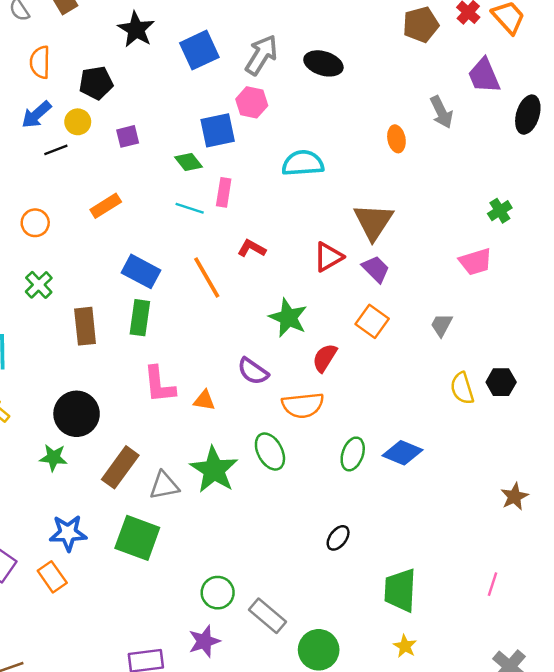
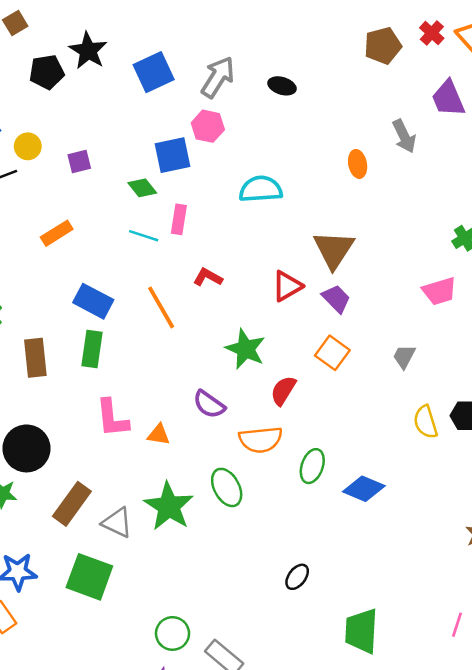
black ellipse: (323, 63) -> (282, 86), size x0.7
black pentagon: (96, 83) -> (47, 72), moved
green ellipse: (353, 454) -> (312, 466), moved
gray triangle: (164, 486) -> (117, 523), turned 36

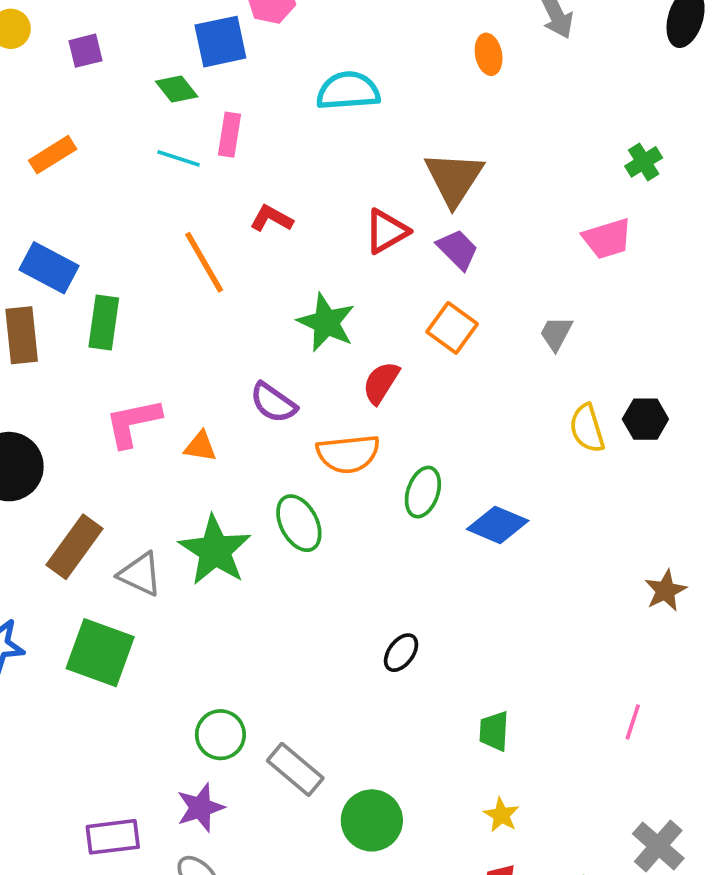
blue rectangle: (93, 301) -> (49, 268), moved
pink L-shape: (112, 418) -> (133, 423), turned 84
green trapezoid: (361, 631) -> (494, 731), size x0.6

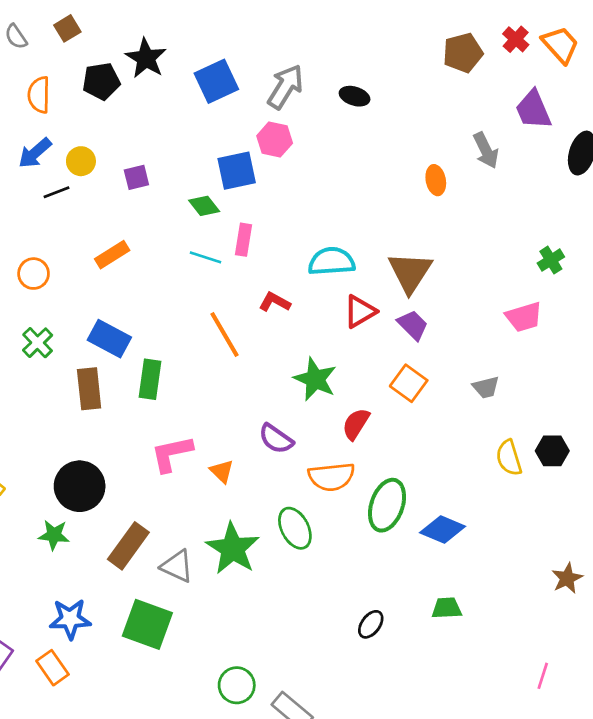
cyan semicircle: (348, 91) -> (331, 261), moved
gray trapezoid: (556, 333) -> (486, 387), turned -132
orange triangle: (200, 446) -> (222, 471), turned 35
green ellipse: (423, 492) -> (387, 505), size x1.4
green trapezoid: (494, 731) -> (447, 608), moved, turned 84

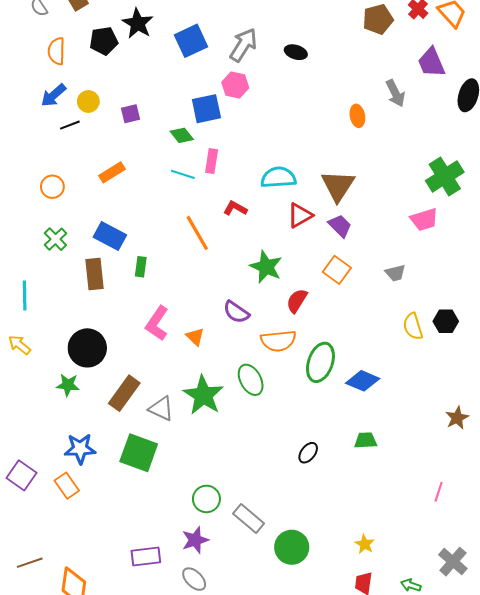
green cross: (551, 260) -> (445, 176), size x1.8
green rectangle: (150, 379) -> (141, 267), size x0.7
pink L-shape: (172, 454) -> (157, 323), turned -44

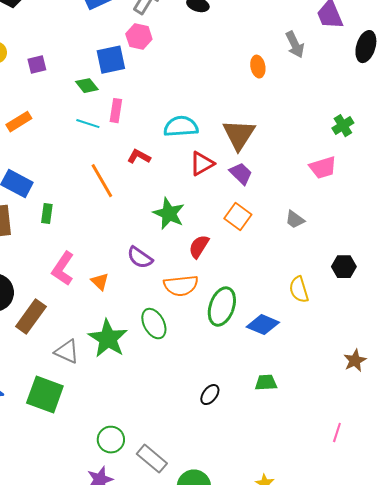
green cross: (445, 176) -> (343, 126), size x0.6
gray trapezoid: (395, 273) -> (295, 220), turned 50
yellow semicircle: (413, 326) -> (299, 290), moved
brown rectangle: (124, 393) -> (31, 317), moved

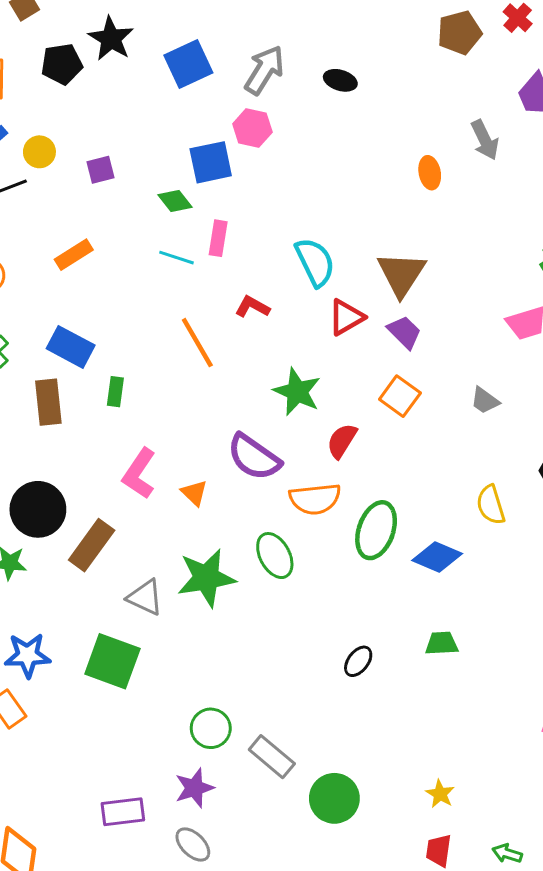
cyan semicircle: (181, 127) -> (315, 262), turned 68
purple semicircle: (140, 258) -> (254, 457), size x1.4
green star: (108, 339) -> (206, 578), turned 30

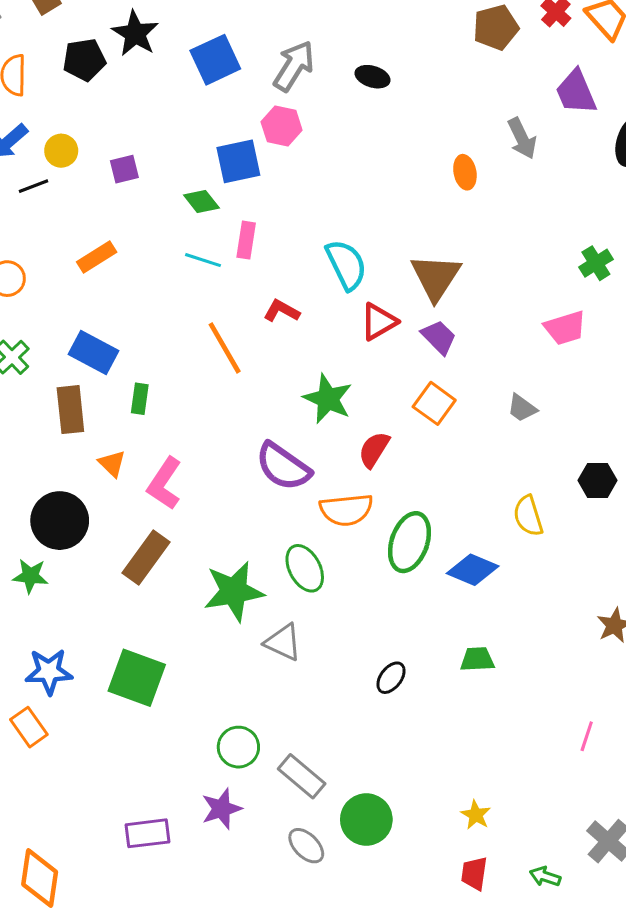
orange triangle: (194, 493) -> (112, 463), moved
brown rectangle: (92, 545) -> (146, 557), moved
gray triangle: (145, 597) -> (283, 642), moved
gray ellipse: (193, 844) -> (306, 846), moved

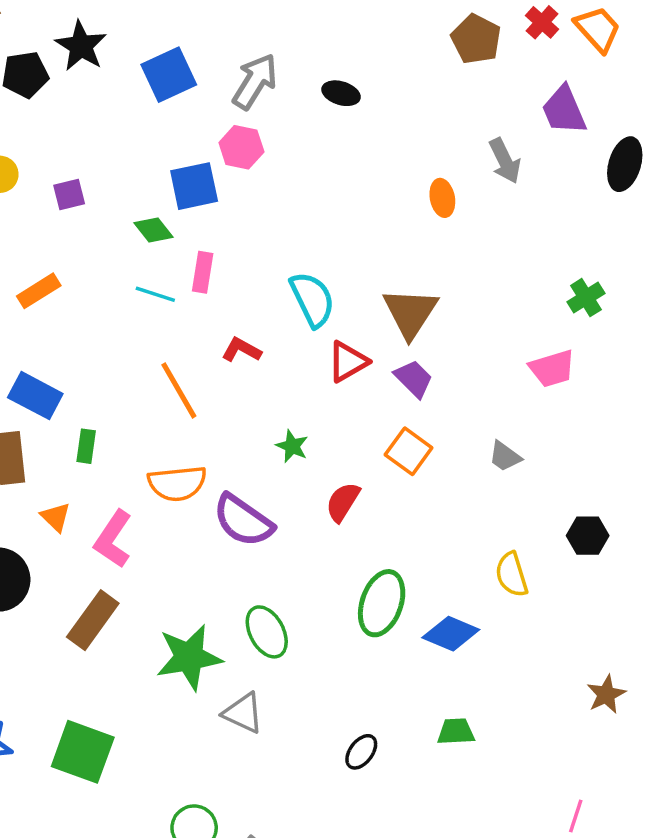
brown pentagon: (496, 27) -> (476, 39), turned -30
green star: (328, 399) -> (292, 446), size x0.6
orange semicircle: (346, 510) -> (177, 483), moved

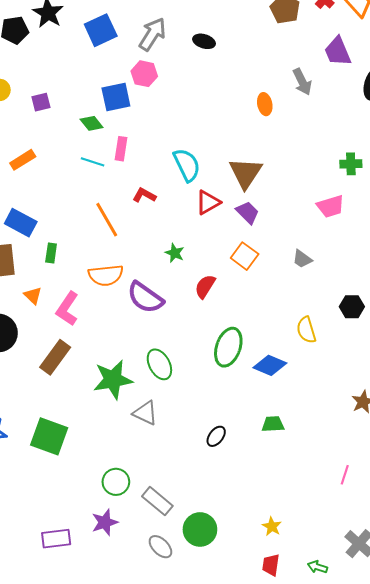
green cross: (586, 298) -> (351, 164), turned 30

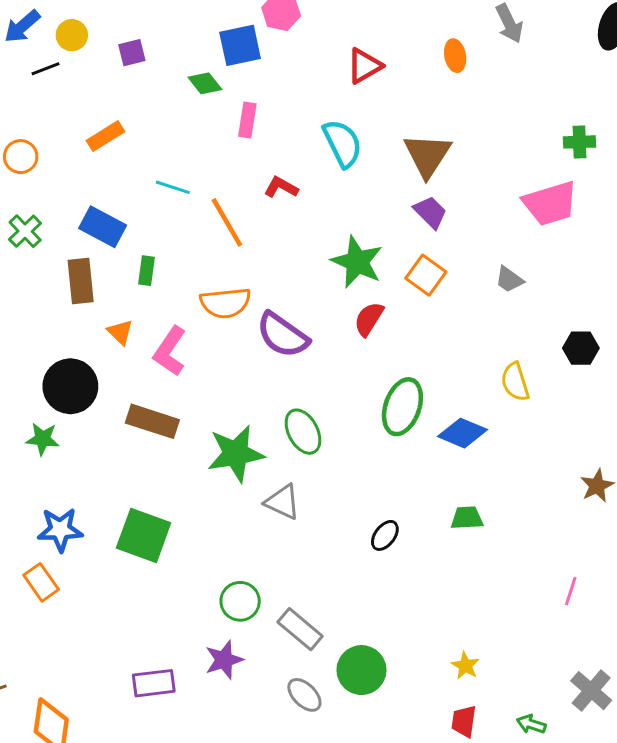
cyan line: (93, 162) -> (173, 187), moved
red triangle: (208, 202) -> (364, 66), moved
pink trapezoid: (331, 206) -> (550, 203), size x1.4
green star: (175, 253) -> (357, 262), moved, size x1.8
brown rectangle: (55, 357) -> (152, 421), turned 72

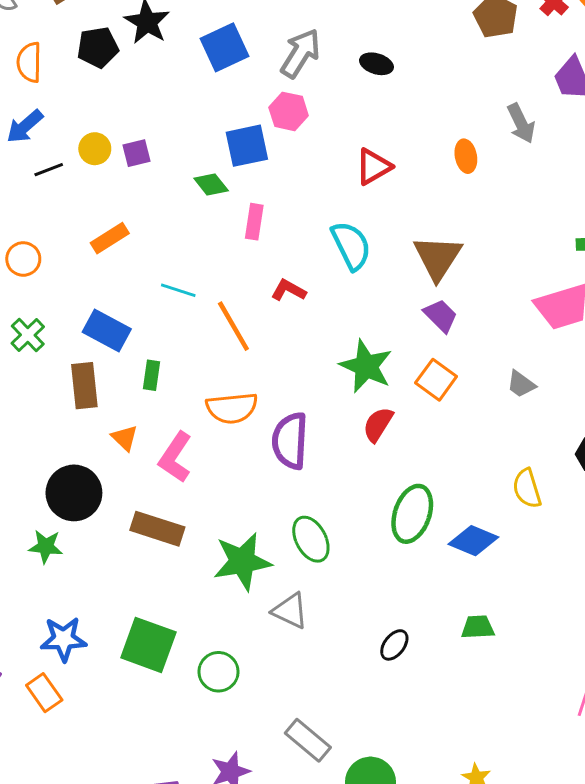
yellow circle: (72, 35) -> (95, 149), moved
purple semicircle: (283, 335) -> (290, 441), turned 58
green circle: (240, 601) -> (219, 672), moved

